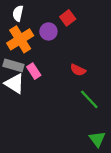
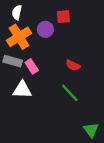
red square: (68, 18) -> (63, 17), turned 32
white triangle: (15, 84) -> (22, 90), moved, turned -30
green line: (89, 99) -> (70, 93), moved

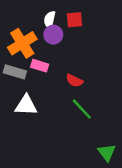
white semicircle: (17, 12) -> (50, 20), moved
red semicircle: (73, 65) -> (74, 81), moved
pink rectangle: (32, 66) -> (40, 66), moved, turned -40

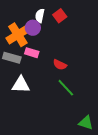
red square: (74, 20) -> (60, 16), turned -32
purple circle: (53, 35) -> (33, 28), moved
green triangle: (107, 152) -> (86, 123), turned -35

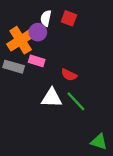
red square: (60, 16) -> (69, 18), turned -32
white triangle: (21, 85) -> (52, 98), moved

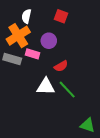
white semicircle: (46, 18) -> (26, 16), moved
purple circle: (38, 32) -> (49, 41), moved
red semicircle: (69, 75) -> (61, 66), turned -56

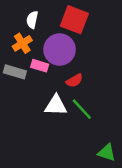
red square: (61, 16) -> (74, 20), size x1.6
orange cross: (18, 36) -> (22, 43), size x0.7
purple circle: (49, 41) -> (60, 50), size x1.6

